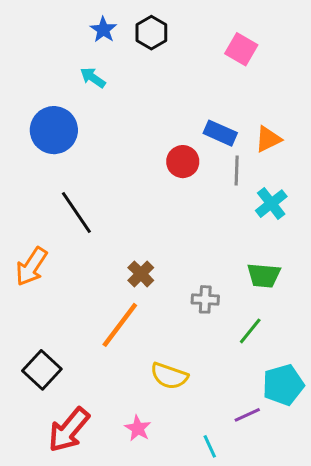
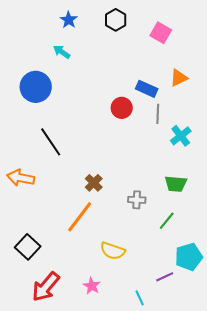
black hexagon: (151, 33) -> (116, 20), moved
orange triangle: (268, 139) -> (179, 78), moved
orange arrow: (31, 266) -> (21, 178), turned 68

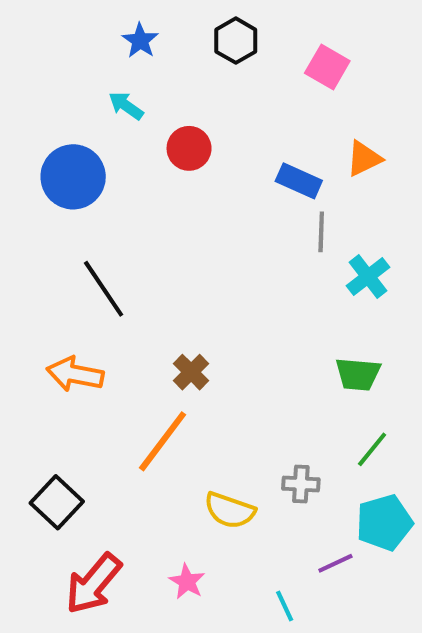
red circle: (122, 108) -> (189, 148), moved
orange arrow: (21, 178) -> (75, 374), moved
gray cross: (137, 200) -> (301, 484), moved
green line: (167, 221) -> (372, 449), moved

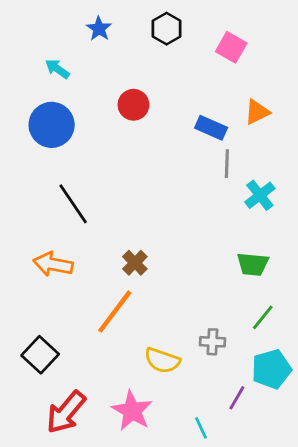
cyan arrow: (126, 106) -> (57, 69), moved
purple line: (335, 563) -> (237, 398), turned -35
pink star: (187, 582) -> (132, 411), size x1.6

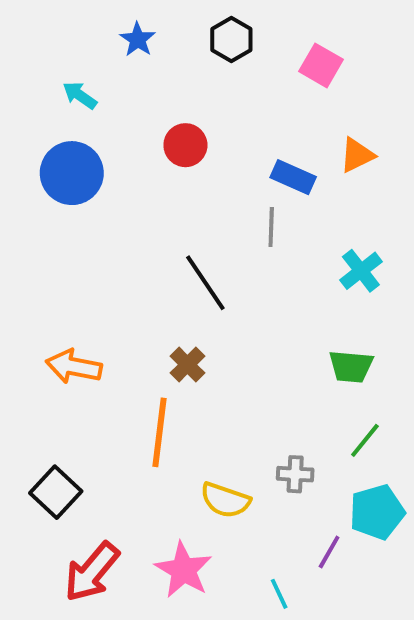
gray line: (227, 164) -> (271, 227), moved
black line: (73, 204) -> (205, 283), moved
orange line: (115, 312) -> (160, 432), turned -30

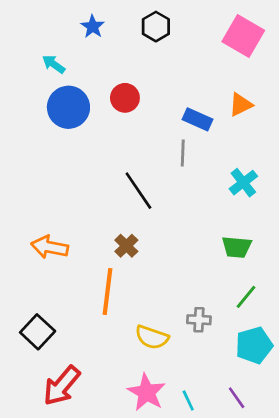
pink square: (321, 65) -> (243, 36), moved, size x1.4
blue circle: (72, 173) -> (68, 107), moved
purple line: (329, 552) -> (237, 398), moved, turned -65
pink star: (183, 570) -> (146, 392), moved

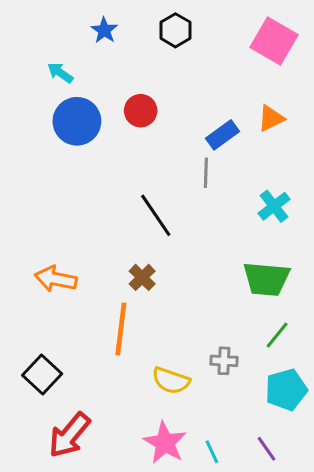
blue rectangle: (198, 119) -> (222, 135), turned -60
green trapezoid: (237, 247) -> (266, 279), size x1.4

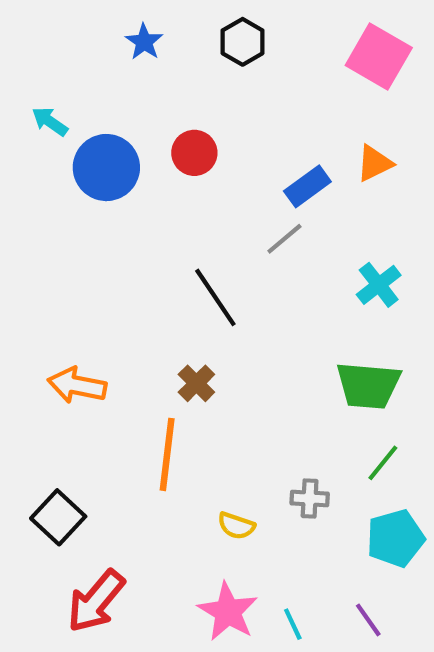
cyan arrow: (60, 73) -> (50, 121), moved
gray line: (206, 173) -> (284, 239), turned 48
yellow semicircle: (171, 381) -> (236, 526), size x0.7

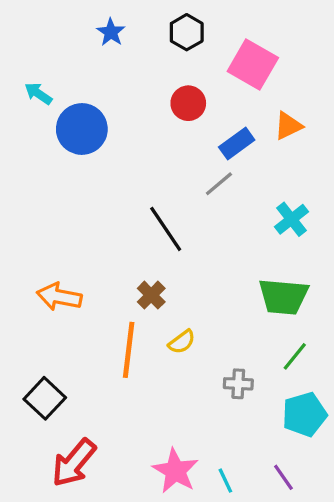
pink square: (379, 56) -> (253, 64), moved
red circle: (194, 153) -> (188, 103), moved
yellow semicircle: (236, 526) -> (182, 342), moved, turned -56

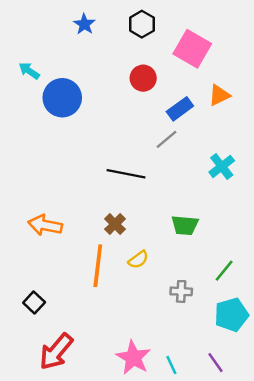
black line: (166, 229) -> (126, 174), turned -45
green trapezoid: (283, 297) -> (185, 225), moved, size x0.7
black square: (45, 398) -> (34, 302), size x0.7

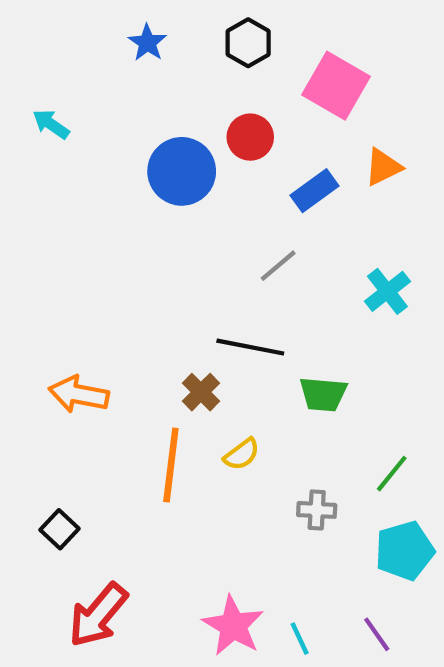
blue circle: (62, 98) -> (182, 171), moved
gray line: (166, 139) -> (278, 266), moved
black line: (126, 174) -> (250, 347), moved

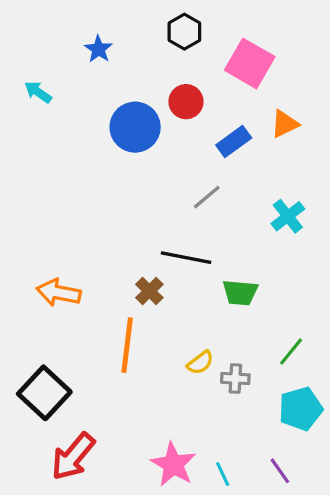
blue star: (147, 43) -> (98, 49), moved
yellow semicircle: (242, 454) -> (200, 363), moved
black square: (60, 529) -> (44, 393), size x1.8

